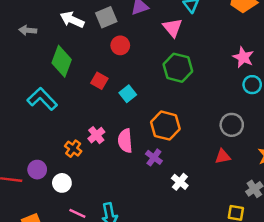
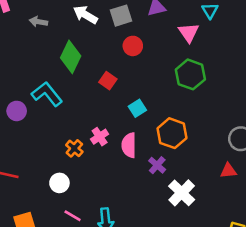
cyan square: (128, 94) -> (137, 108), moved
purple circle: (37, 170) -> (17, 111), moved
white cross: (180, 182) -> (182, 193), size x1.5

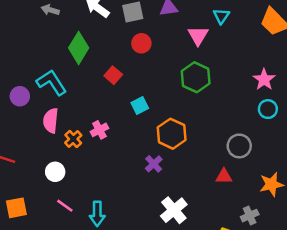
pink semicircle: (129, 145) -> (51, 121), moved
white cross: (182, 193) -> (174, 210), moved

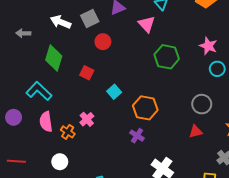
green hexagon: (196, 77) -> (167, 57), moved
purple circle: (20, 96) -> (14, 117), moved

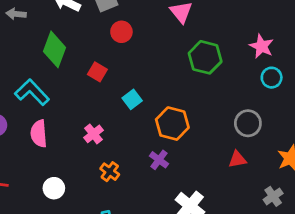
orange cross: (68, 132) -> (110, 172), moved

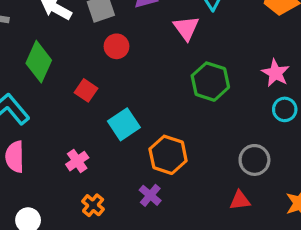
cyan square: (132, 99) -> (124, 124), size x1.4

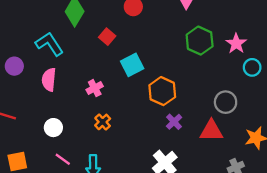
pink star: (276, 73) -> (236, 43), moved
purple cross: (150, 195) -> (174, 122), moved
red triangle: (240, 200) -> (211, 131), size x1.5

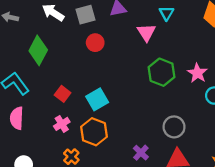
red square: (107, 37) -> (63, 94), moved
orange hexagon: (162, 91) -> (94, 132), moved
gray circle: (226, 102) -> (174, 127), moved

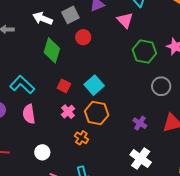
green diamond: (38, 50) -> (52, 50), moved
gray circle: (174, 127) -> (161, 86), moved

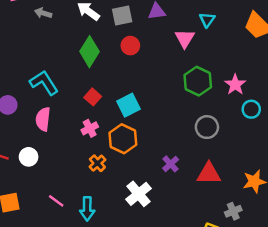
white circle: (42, 152) -> (29, 157), moved
white cross: (141, 159) -> (139, 194), moved

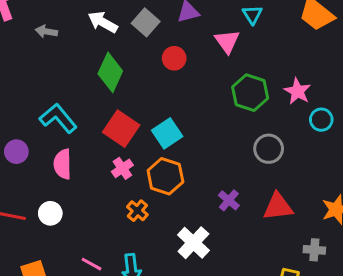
gray square: (122, 16) -> (146, 22), turned -30
red circle: (130, 46) -> (174, 58), moved
red square: (93, 97) -> (121, 129), size x1.6
gray cross: (233, 211) -> (314, 250), turned 35

